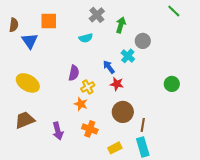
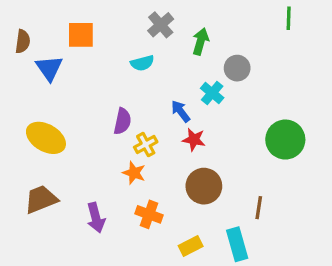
green line: (174, 11) -> (289, 18), turned 48
green circle: (172, 84) -> (285, 140), size x1.5
brown line: (143, 125) -> (259, 208), moved

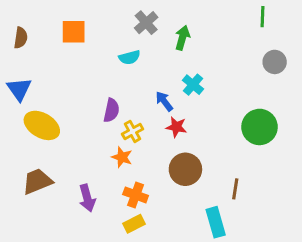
blue triangle: (49, 68) -> (19, 89), moved
gray circle: (237, 68) -> (275, 62), moved
yellow rectangle: (191, 246) -> (134, 224), moved

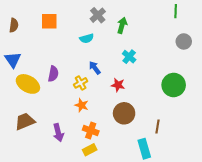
blue arrow: (164, 101) -> (95, 68), moved
purple semicircle: (111, 110) -> (53, 74), moved
yellow cross: (133, 131) -> (81, 83), moved

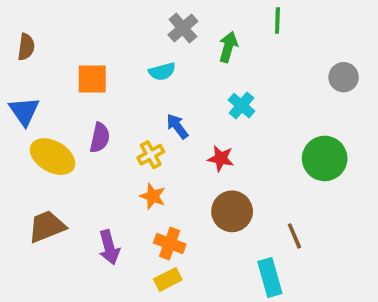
green line: (176, 11) -> (277, 20), moved
orange square: (49, 21) -> (92, 79), moved
brown line: (157, 126) -> (294, 236), turned -32

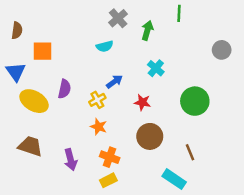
orange square: (92, 79) -> (43, 51), moved
blue arrow: (177, 126) -> (114, 82), turned 91
green circle: (325, 158) -> (195, 101), moved
brown trapezoid: (47, 226) -> (30, 146), turned 40
cyan rectangle: (270, 278) -> (174, 179), turned -40

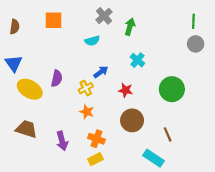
green line: (179, 13) -> (193, 21), moved
orange square: (43, 51) -> (53, 20), moved

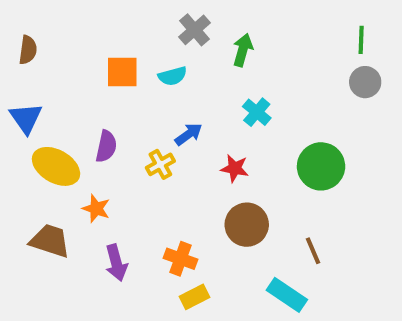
orange square: (53, 20) -> (122, 72), moved
orange star: (87, 112) -> (96, 209), moved
yellow rectangle: (95, 159) -> (195, 297), moved

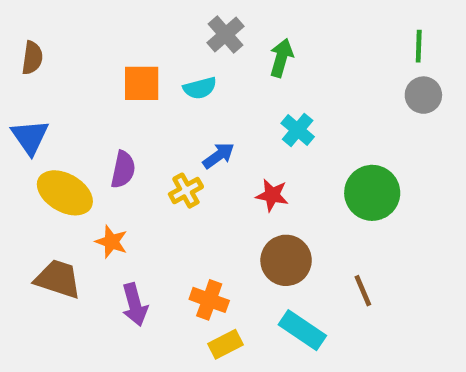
cyan rectangle: (287, 295) -> (302, 330), moved

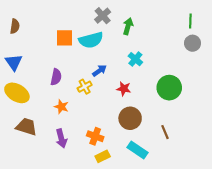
cyan semicircle: (200, 88) -> (91, 40), size x1.6
yellow ellipse: (65, 193) -> (17, 93), moved
orange star: (111, 242) -> (61, 107), moved

